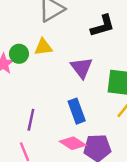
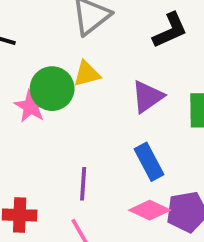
green circle: (19, 54) -> (52, 89), size x1.5
purple triangle: (82, 68) -> (147, 97), turned 40

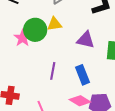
purple triangle: (147, 97) -> (86, 40), turned 42
purple line: (83, 184) -> (53, 71), moved

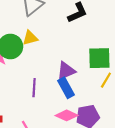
purple triangle: (86, 40) -> (66, 71), moved, turned -30

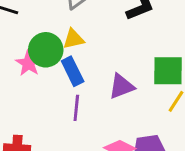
blue rectangle: (66, 88) -> (73, 71), moved

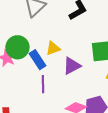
yellow triangle: (73, 39) -> (53, 48), moved

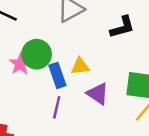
purple triangle: (72, 66) -> (98, 94), turned 48

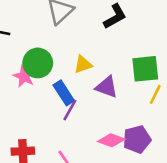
blue rectangle: (57, 75) -> (64, 93), moved
purple line: (57, 107) -> (70, 110), turned 30

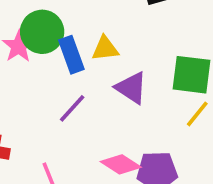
blue rectangle: (64, 93) -> (71, 55), moved

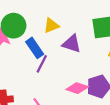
blue rectangle: (71, 55) -> (35, 48), moved

